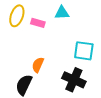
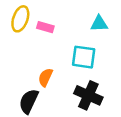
cyan triangle: (62, 13) -> (99, 24), moved
cyan square: (84, 51) -> (84, 57), moved

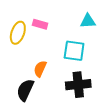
yellow ellipse: (20, 19) -> (18, 33), moved
black cross: (88, 95) -> (78, 85), turned -30

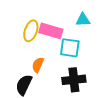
pink rectangle: (40, 24) -> (51, 31), moved, size x1.6
yellow ellipse: (18, 33) -> (31, 31), moved

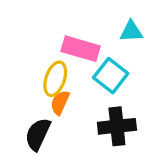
yellow ellipse: (31, 31) -> (55, 79), moved
cyan square: (70, 48) -> (111, 76), turned 30

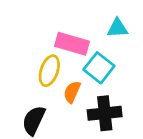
orange semicircle: (60, 103) -> (72, 92), moved

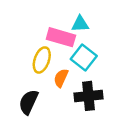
cyan triangle: (117, 28) -> (80, 24), moved

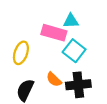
yellow ellipse: (42, 60) -> (21, 53), moved
orange semicircle: (61, 78) -> (54, 79), moved, turned -70

